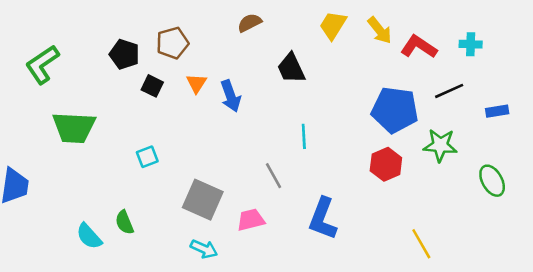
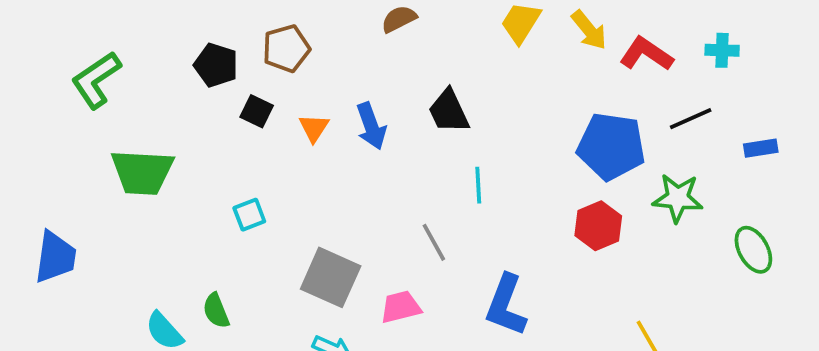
black trapezoid: (291, 68) -> (449, 111), moved
orange triangle: (196, 83) -> (314, 128), moved

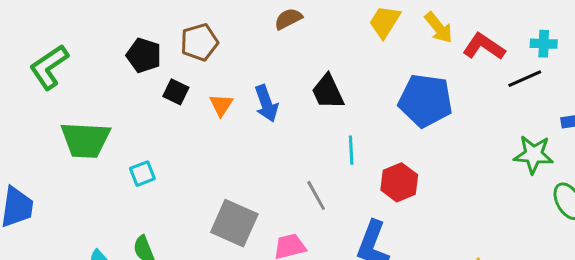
black line: (691, 119) -> (525, 79), moved
blue pentagon: (611, 146) -> (425, 101), moved
green star: (678, 198) -> (533, 155), moved
cyan square: (249, 215) -> (142, 174), moved
red hexagon: (598, 226) -> (399, 182), moved

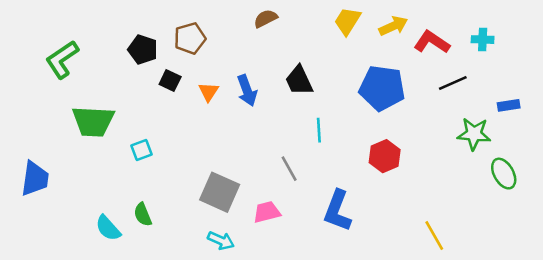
yellow arrow: (439, 28) -> (393, 26), turned -76
black line: (525, 79) -> (453, 83), moved
red hexagon: (399, 182) -> (385, 156), moved

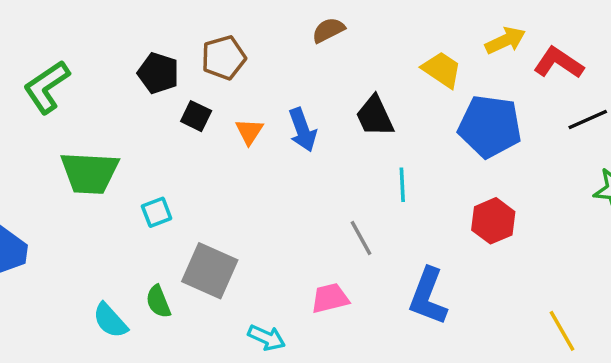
yellow trapezoid: (347, 21) -> (442, 70), moved, turned 92
gray square: (220, 192) -> (210, 271), moved

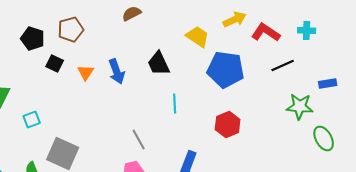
gray line: (361, 238) -> (139, 140), moved

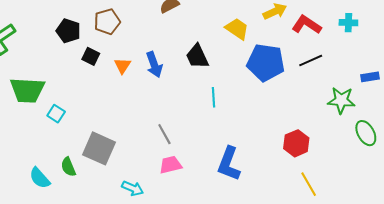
black line: (283, 66) -> (311, 60), moved
cyan square: (32, 120) -> (56, 114), moved, turned -36
red hexagon: (228, 124) -> (296, 143), moved
gray line: (139, 140) -> (164, 134), moved

